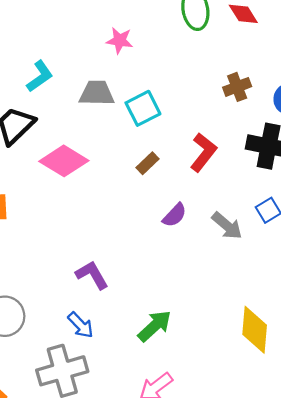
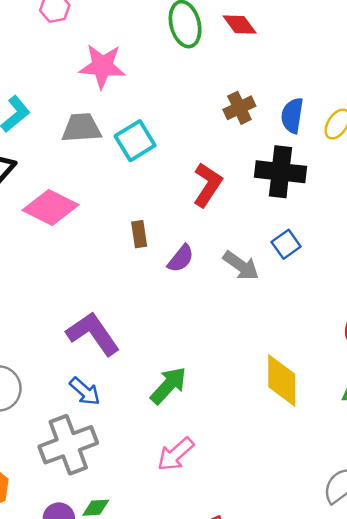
pink star: (120, 40) -> (102, 66), size x1.5
brown rectangle: (147, 163) -> (139, 234), moved, turned -50
purple L-shape: (92, 275) -> (93, 334), size x1.4

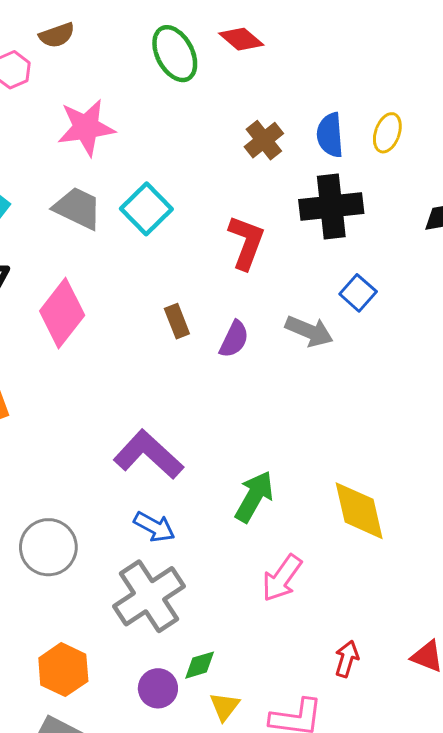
gray trapezoid: (81, 128) -> (78, 208), turned 42
pink diamond: (51, 207) -> (62, 313), turned -66
yellow diamond: (282, 380) -> (359, 511), moved

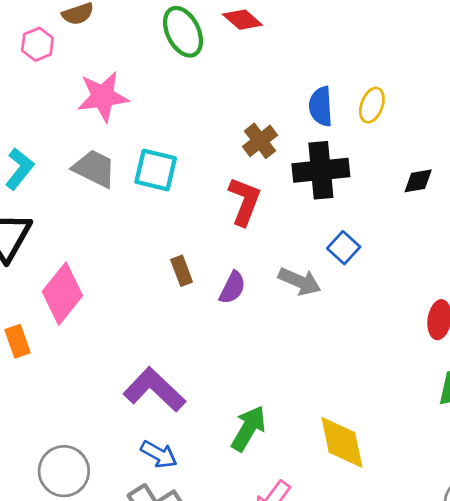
brown cross: (264, 140) -> (260, 141), moved
cyan square: (146, 209) -> (156, 170), turned -33
pink diamond: (62, 313) -> (62, 294), moved

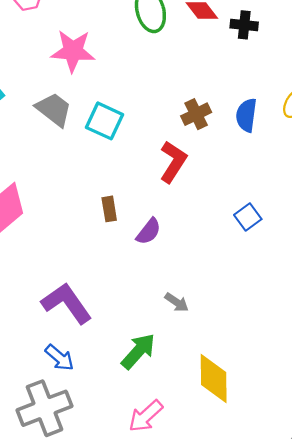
blue semicircle: (321, 106) -> (246, 115), moved
black cross: (321, 170) -> (244, 25), moved, size x0.6
gray arrow: (300, 281) -> (177, 302), moved, size x0.7

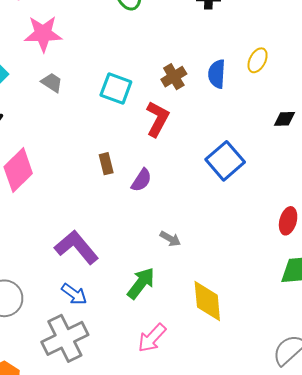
pink star: (73, 51) -> (43, 34), moved
gray trapezoid: (54, 109) -> (52, 83), size x0.7
cyan square: (104, 121) -> (116, 89), moved
blue square: (248, 217) -> (225, 161), size x1.6

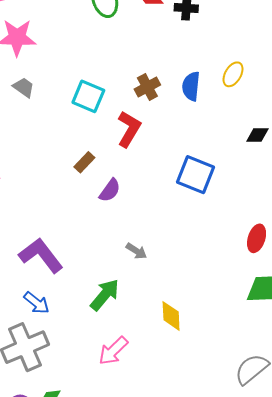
blue square: (225, 161) -> (196, 175), turned -30
brown rectangle: (106, 164) -> (84, 162), moved, turned 55
yellow diamond: (207, 301) -> (171, 316), size x0.7

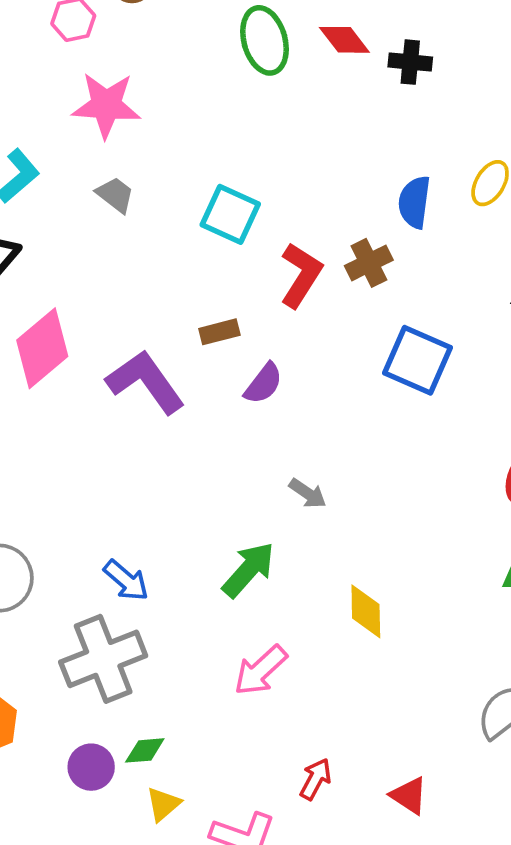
brown cross: (147, 87) -> (369, 263), moved
brown rectangle: (84, 162) -> (219, 332), turned 30
purple L-shape: (41, 255) -> (146, 382), moved

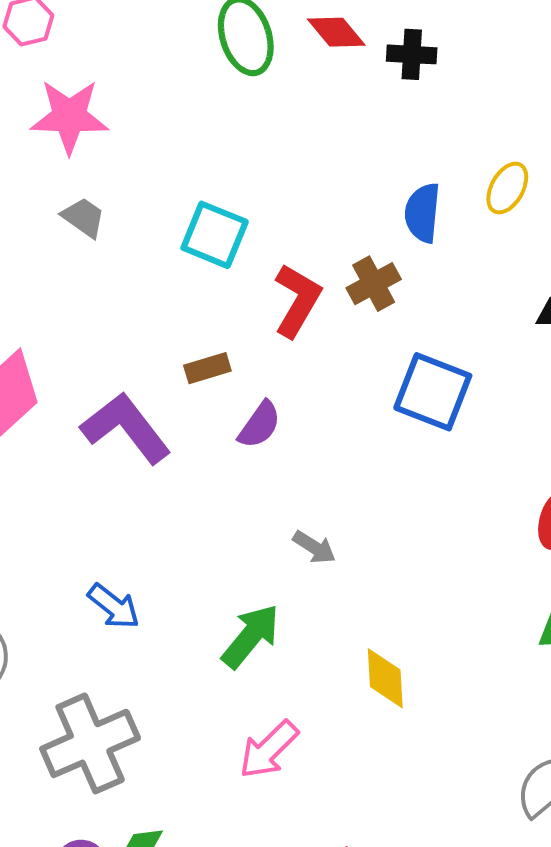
blue arrow: (126, 580) -> (114, 606), moved

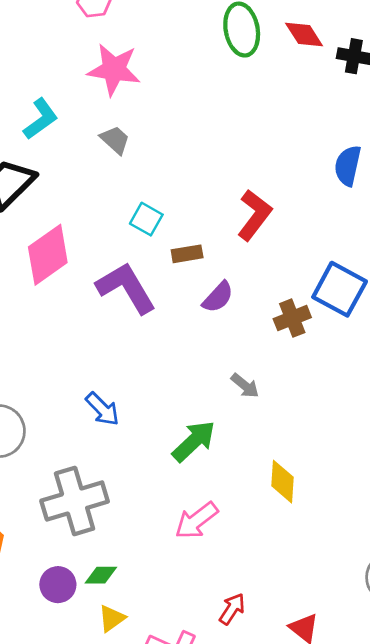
cyan square: (215, 235) -> (146, 219), moved, size x0.7
brown cross: (374, 284) -> (292, 318), moved

